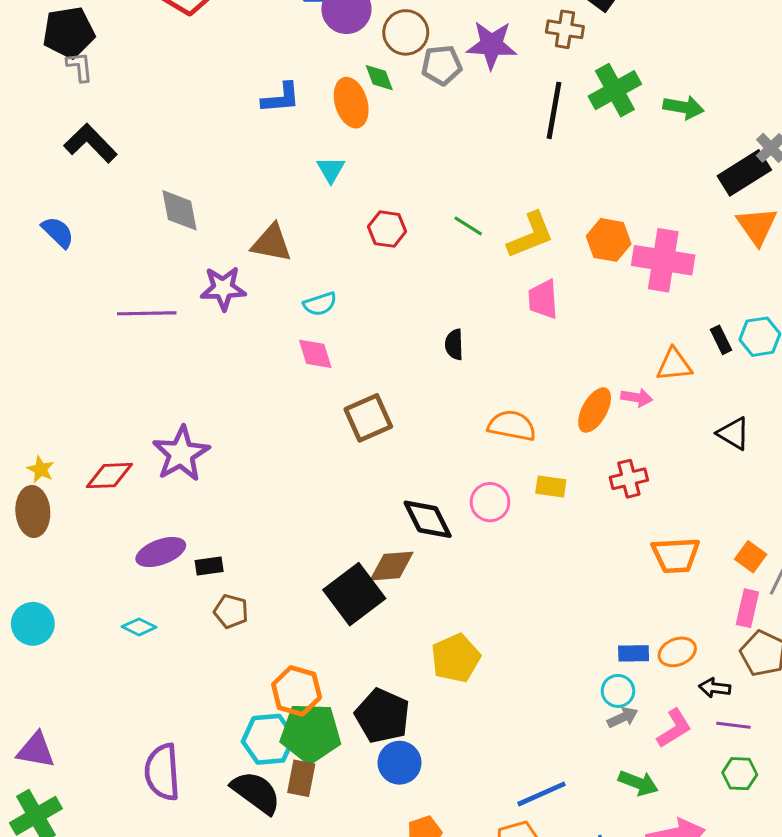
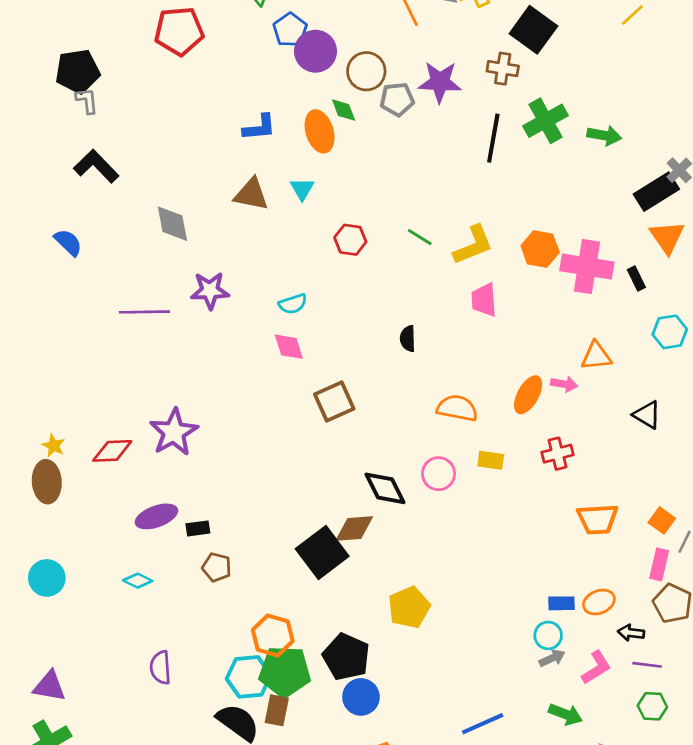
brown triangle: (272, 243) -> (251, 194), moved
black rectangle: (721, 340) -> (636, 278), moved
purple semicircle: (162, 772) -> (160, 668), moved, size x0.7

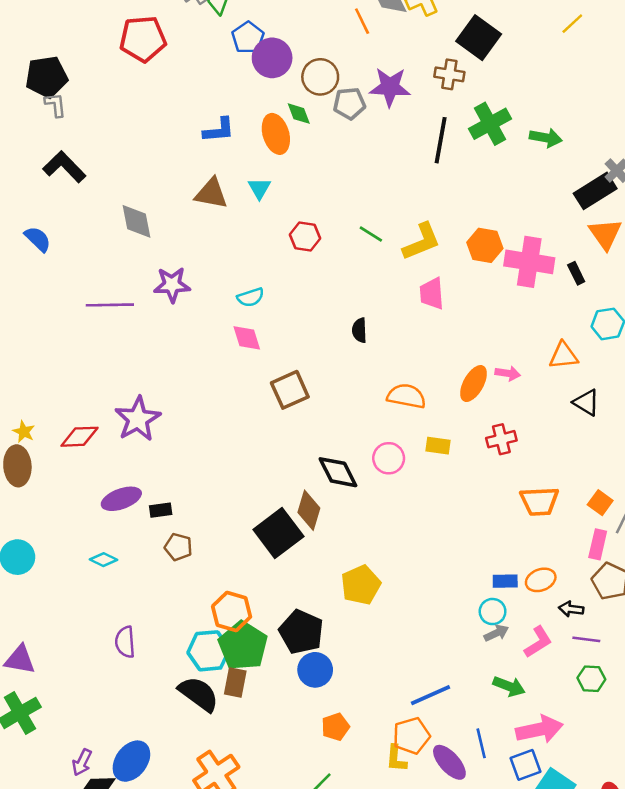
orange triangle: (596, 356) -> (563, 356), moved
brown diamond: (354, 528) -> (309, 510), turned -69
green pentagon: (285, 672) -> (243, 646), turned 30

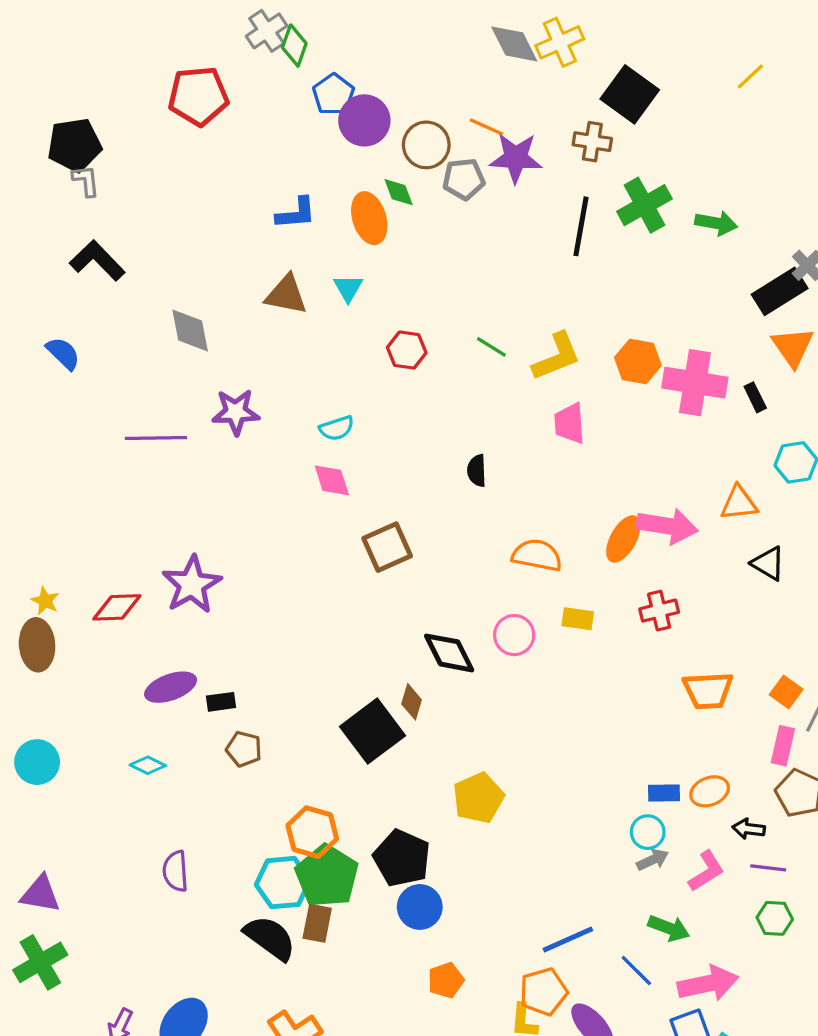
orange line: (362, 21) -> (486, 127), moved, turned -40
pink arrow: (508, 373) -> (667, 526), size x1.8
brown diamond: (309, 510) -> (412, 702), size x0.7
blue line: (481, 743) -> (636, 970), moved, turned -32

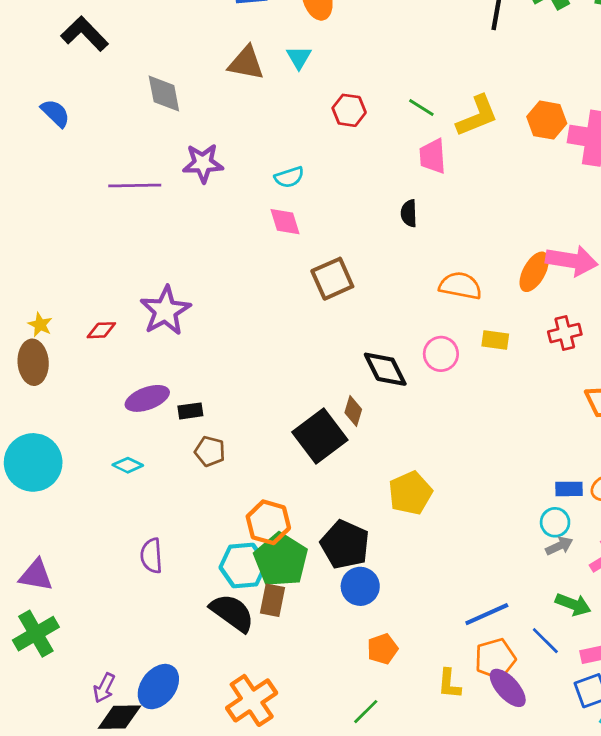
pink trapezoid: (570, 423) -> (433, 156), moved
red diamond: (117, 607) -> (101, 330), size x0.7
cyan circle: (37, 762) -> (33, 462), size x1.5
orange pentagon: (543, 992) -> (495, 659), moved

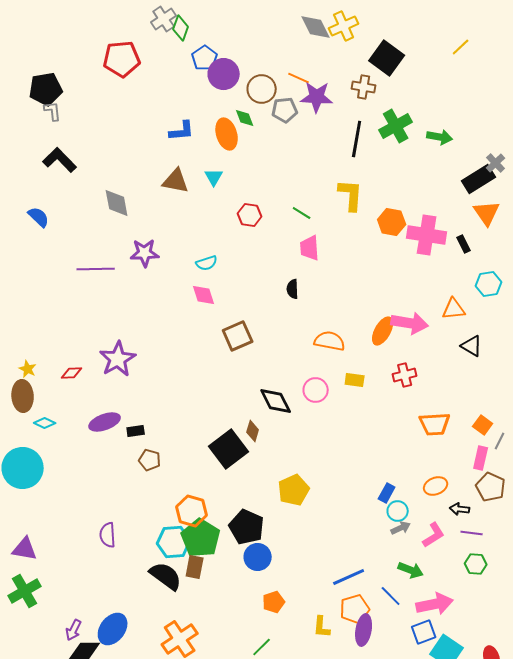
yellow L-shape: (477, 116) -> (351, 195), moved, turned -64
cyan diamond: (128, 465) -> (45, 423), moved
blue rectangle: (569, 489) -> (387, 493), moved, turned -60
purple ellipse: (508, 688) -> (364, 630), turned 52

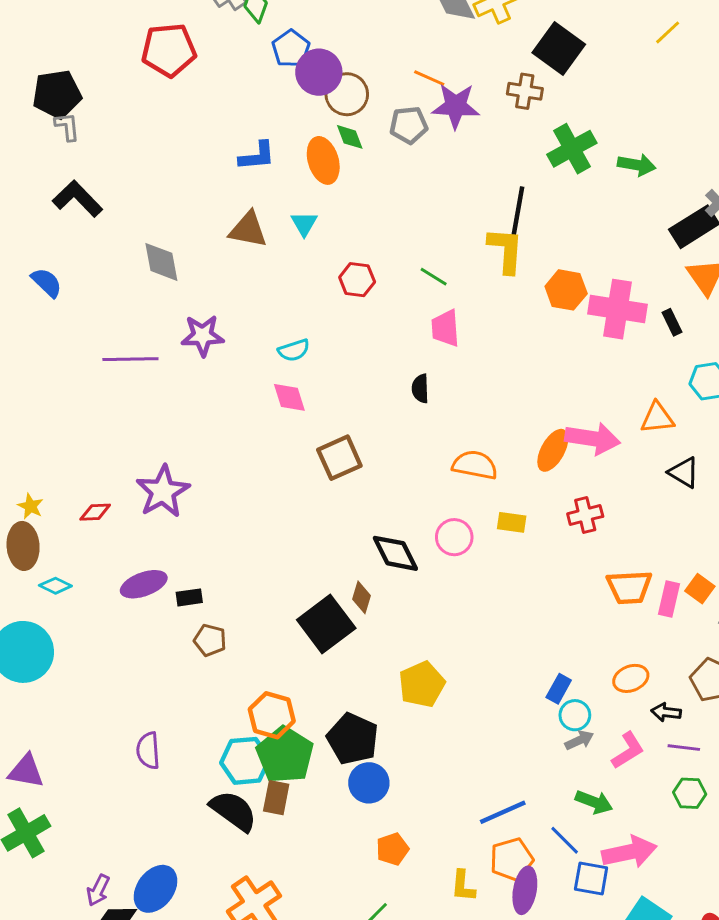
brown circle: (262, 89) -> (347, 94), moved
black line: (357, 139) -> (517, 213), moved
pink rectangle: (481, 458) -> (669, 599), moved
blue square: (424, 632) -> (591, 879), moved, turned 30

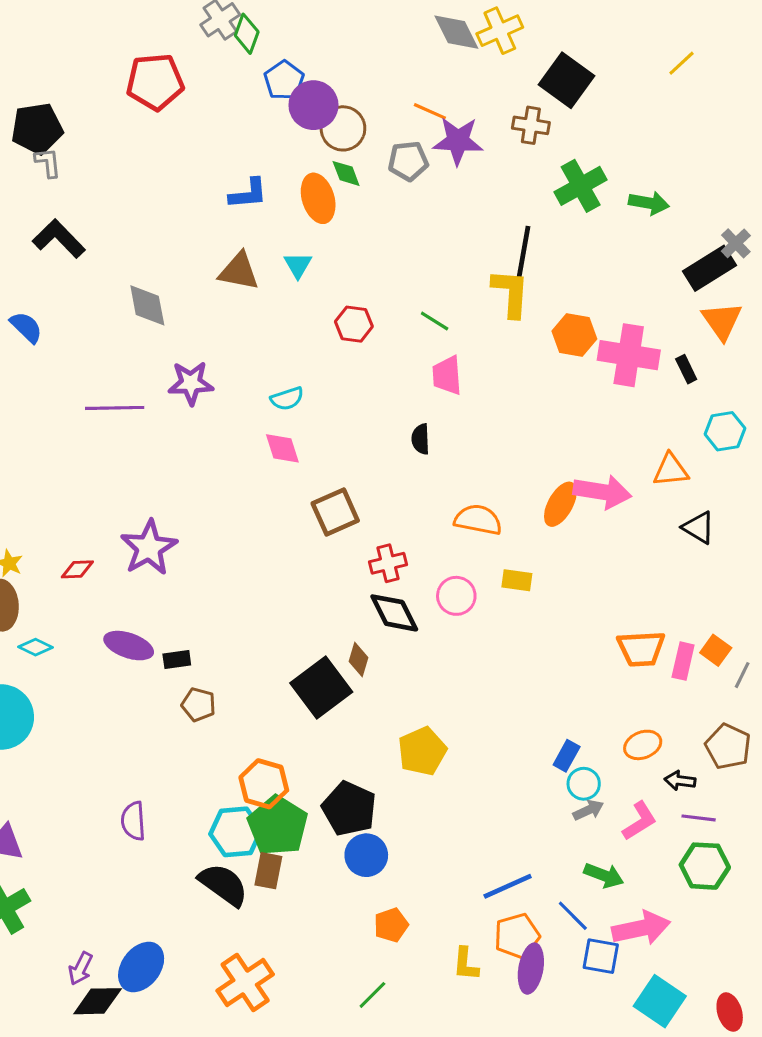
red cross: (585, 515) -> (388, 563), moved
purple ellipse: (144, 584) -> (129, 646), turned 39
green hexagon: (690, 793) -> (705, 866), size x1.4

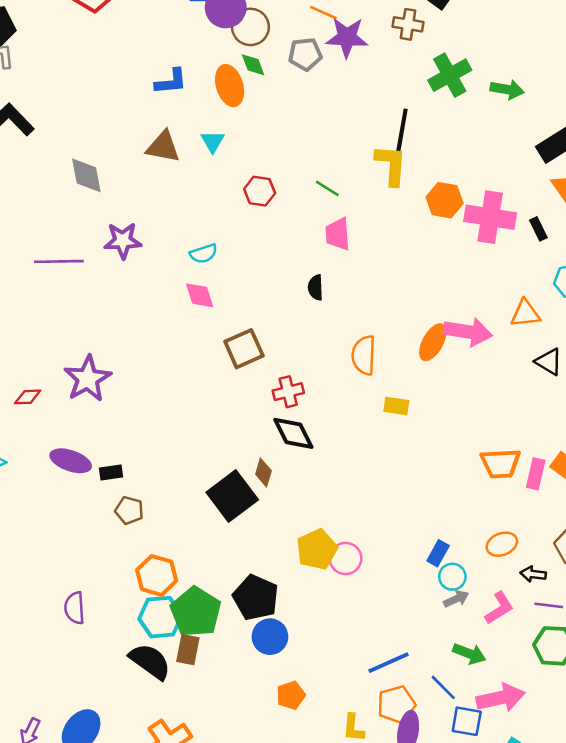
orange semicircle: (478, 520) -> (364, 355), turned -99
pink circle: (456, 596) -> (346, 558), moved
orange hexagon: (264, 784) -> (157, 575), moved

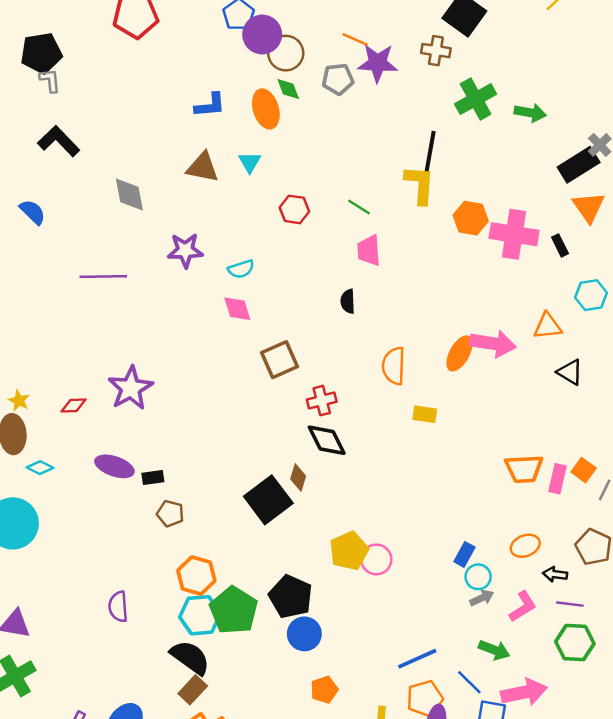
purple star: (123, 241) -> (185, 250), moved
brown rectangle: (188, 650) -> (193, 690), moved, turned 32

